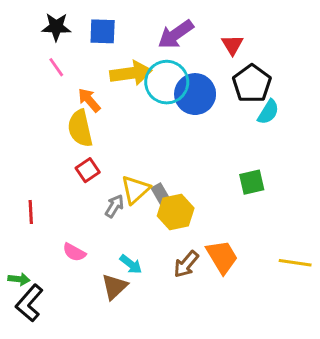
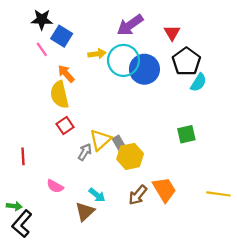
blue square: (103, 31) -> (62, 36), moved, turned 30
yellow arrow: (131, 73) -> (97, 54), size x0.6

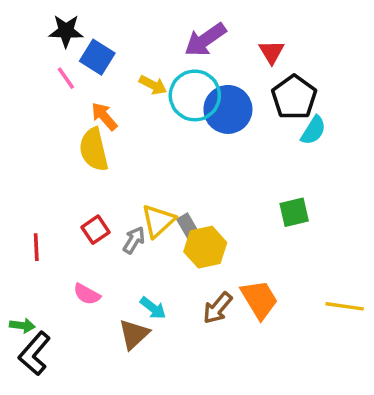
yellow arrow: (97, 54) -> (153, 85), turned 35
red square: (65, 126) -> (96, 230), moved

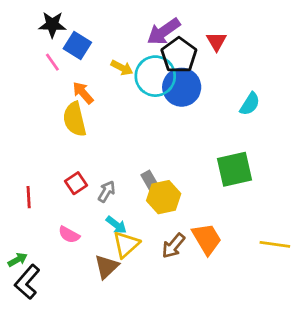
black pentagon: (294, 97) -> (179, 55), moved
green square: (294, 212) -> (235, 169), size x1.5
yellow triangle: (158, 221) -> (126, 244), moved
cyan arrow: (153, 308) -> (116, 225), moved
green arrow: (22, 326) -> (18, 260), turned -36

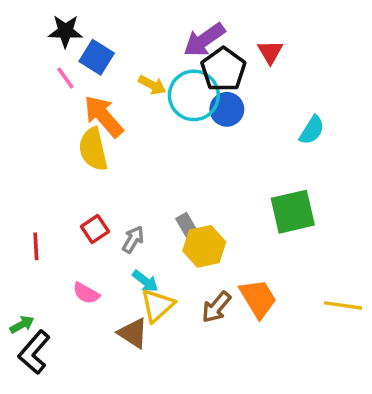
blue circle: (182, 87) -> (227, 109), size x0.7
orange arrow: (83, 93) -> (104, 116), size x1.5
brown triangle: (107, 267) -> (133, 333), turned -44

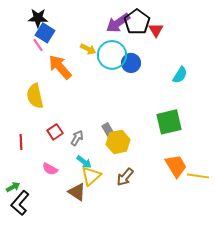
blue square: (97, 57) -> (45, 33), moved
black pentagon: (223, 69) -> (137, 22), moved
yellow semicircle: (93, 149) -> (35, 96), moved
orange trapezoid: (258, 298) -> (176, 166), moved

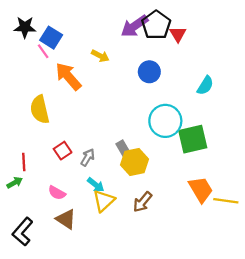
black star: (38, 18) -> (25, 27), moved
cyan circle: (112, 55) -> (165, 121), moved
green arrow: (13, 187) -> (15, 183), moved
brown triangle: (77, 192) -> (66, 219), moved

